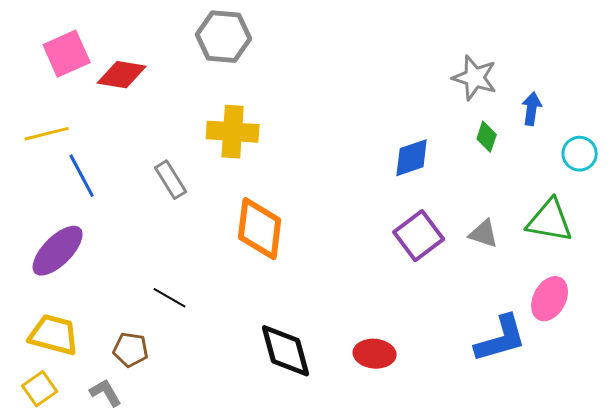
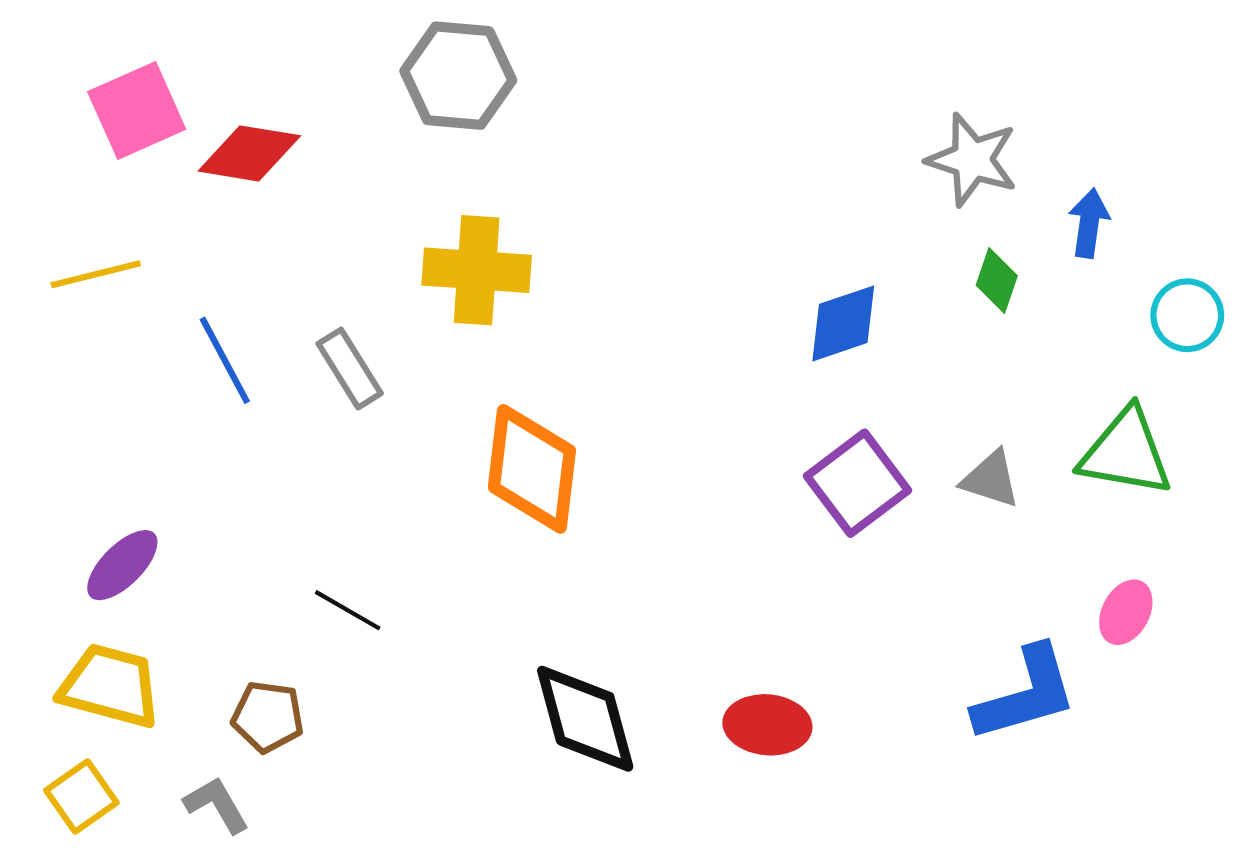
blue line: (82, 176) -> (225, 360), moved
purple ellipse: (58, 251) -> (122, 565), moved, size x0.7
pink ellipse: (550, 299) -> (1126, 612), size x0.7

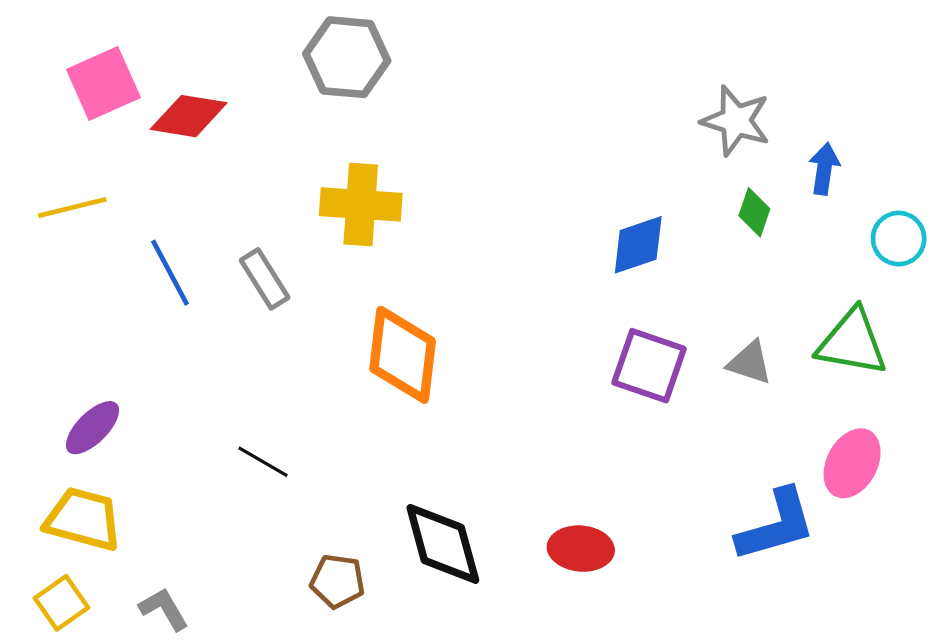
purple square: (858, 483) -> (649, 366), turned -34
pink ellipse: (1126, 612) -> (852, 463), size x1.4
brown pentagon: (268, 717) -> (337, 581), moved

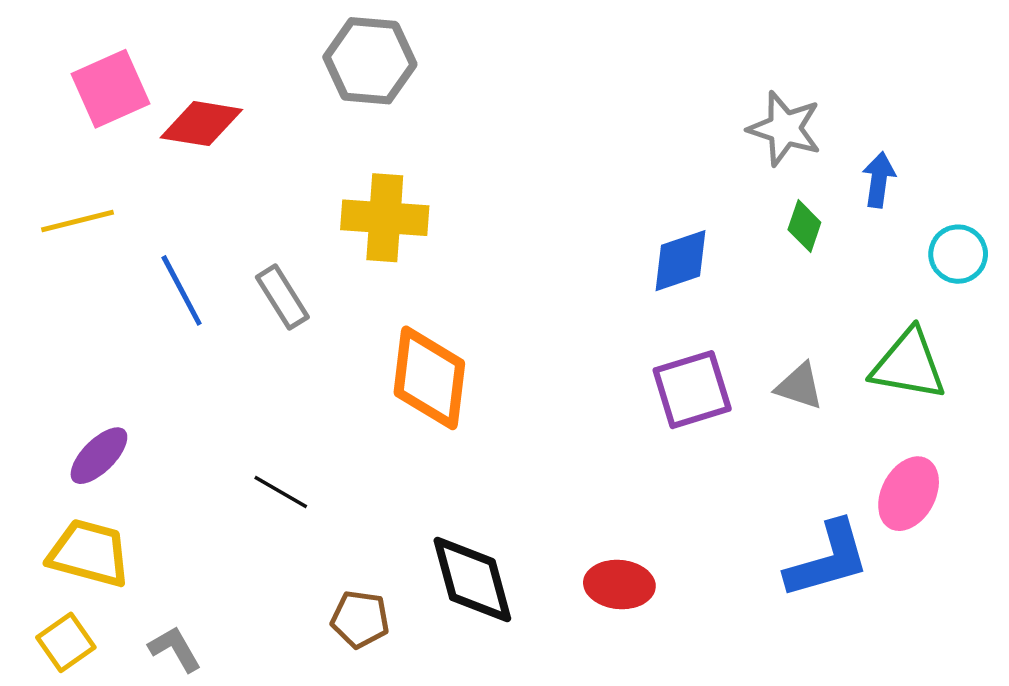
purple square: (649, 366) -> (692, 390), turned -36

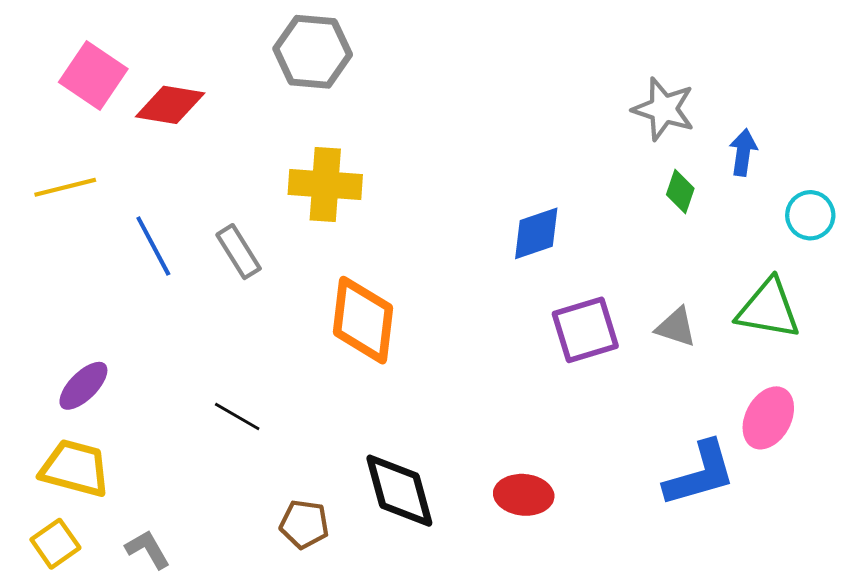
pink square: (111, 89) -> (93, 75), turned -32
blue diamond: (681, 261) -> (536, 233), moved

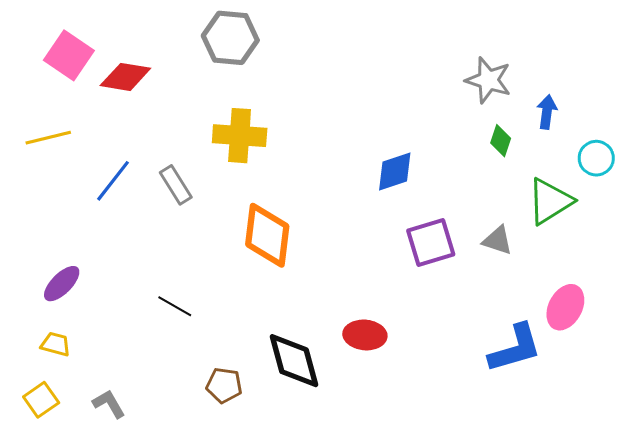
blue line: (153, 246) -> (113, 181), turned 66
green triangle: (768, 309) -> (550, 201), moved, turned -42
yellow trapezoid: (75, 468) -> (56, 344), size x0.6
red ellipse: (524, 495) -> (365, 335), moved

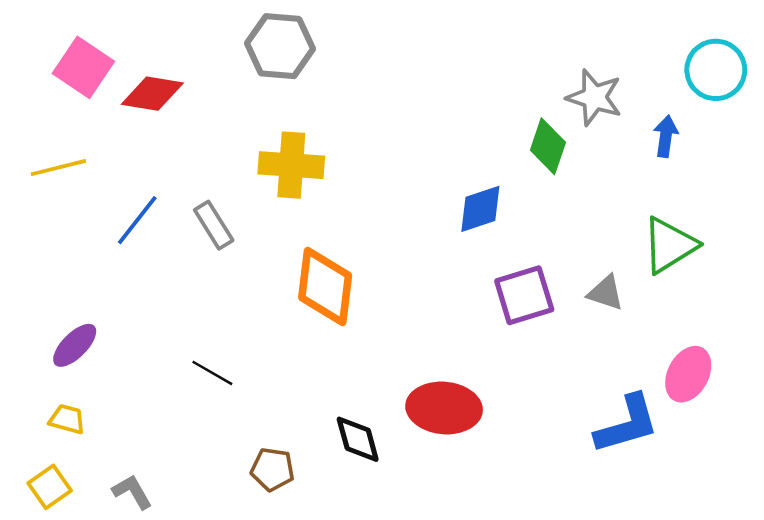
green diamond: (501, 141) -> (548, 146), moved, size x1.4
cyan circle: (596, 158) -> (716, 70), moved, size x1.4
red ellipse: (365, 335) -> (444, 408), size x1.4
black diamond: (294, 361) -> (358, 439), size x0.7

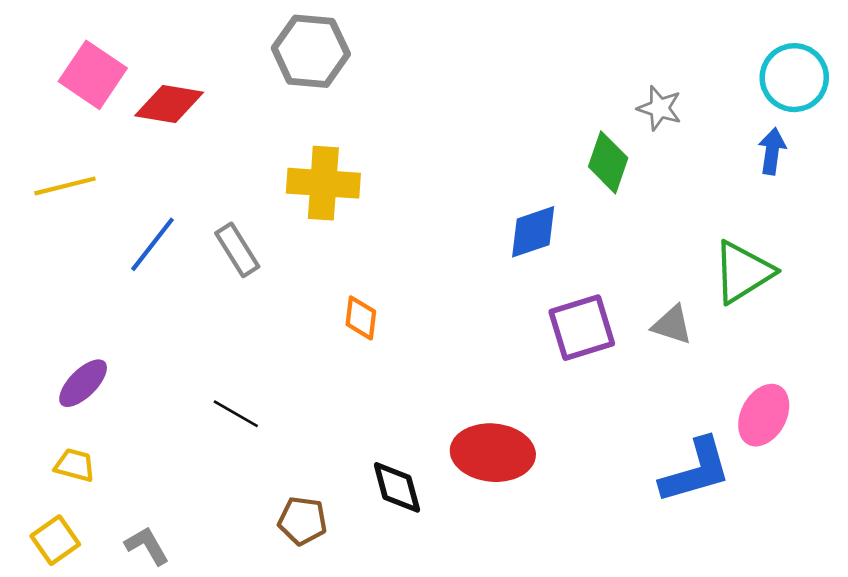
gray star: (594, 97) -> (660, 108), size x0.7
blue arrow: (666, 136) -> (772, 151), moved
orange diamond: (325, 287) -> (361, 318), size x0.5

